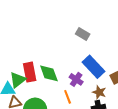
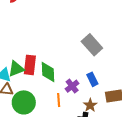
gray rectangle: (83, 34) -> (92, 45), size x1.5
blue rectangle: (94, 67) -> (92, 79), size x0.6

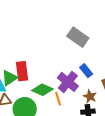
green diamond: (48, 72) -> (42, 90), moved, turned -50
purple cross: (72, 86) -> (68, 82), size x1.5

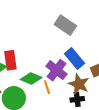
blue rectangle: (86, 71) -> (74, 58), size x1.5
brown star: (90, 96) -> (79, 84), size x1.5

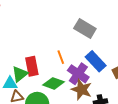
brown star: (79, 84) -> (82, 90), moved
orange line: (47, 87) -> (61, 57), moved

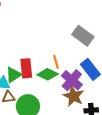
green diamond: (53, 83) -> (48, 74), moved

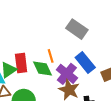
green diamond: (48, 74) -> (42, 69), turned 40

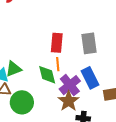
gray rectangle: (77, 29) -> (89, 43), turned 35
red rectangle: (21, 63) -> (57, 43), moved

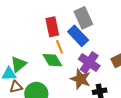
blue rectangle: (90, 78) -> (78, 36), moved
purple cross: (70, 85) -> (89, 63), moved

